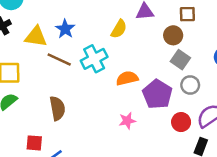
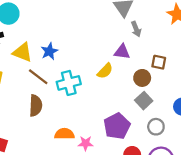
yellow semicircle: (119, 29) -> (105, 71), moved
orange semicircle: (127, 78) -> (64, 134), moved
gray circle: (190, 85) -> (156, 127), moved
brown semicircle: (57, 108) -> (36, 106), moved

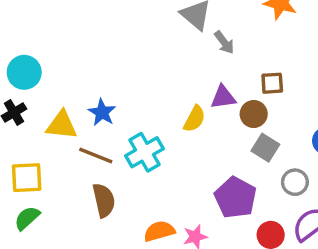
purple triangle: (122, 52) -> (223, 97), moved

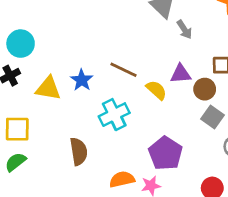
yellow semicircle: (194, 119) -> (156, 90), turned -80
brown line: (96, 156) -> (124, 70), moved
purple pentagon: (235, 198) -> (166, 153), moved

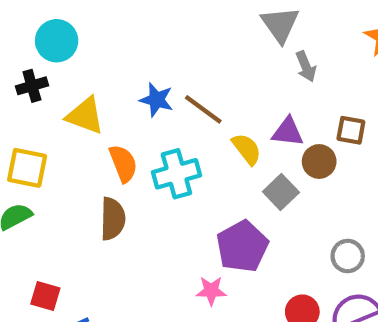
blue star: (82, 80) -> (156, 100), moved, turned -30
gray square: (212, 117) -> (281, 192), moved
orange semicircle: (122, 179) -> (123, 163), moved, turned 70

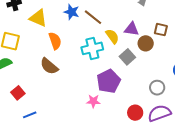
cyan cross: (176, 174) -> (92, 48), moved
brown semicircle: (113, 219) -> (49, 66), turned 126
red square: (45, 296) -> (18, 93), moved, turned 32

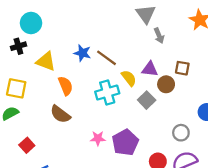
purple pentagon: (109, 81) -> (125, 142), moved
pink star: (93, 101) -> (98, 138), moved

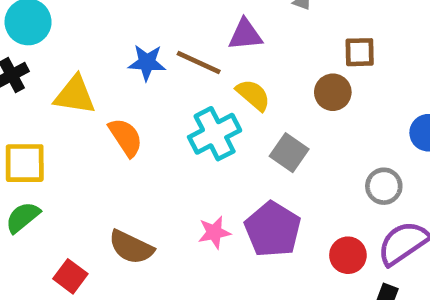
purple triangle: (150, 69) -> (245, 35), moved
gray square: (147, 100) -> (289, 153), moved
brown semicircle: (60, 114) -> (131, 247), moved

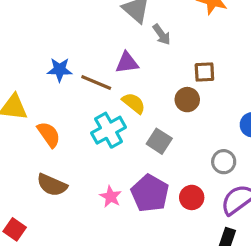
blue star: (147, 63) -> (60, 70), moved
pink star: (214, 232) -> (111, 197), turned -30
brown semicircle: (131, 247) -> (52, 185), moved
red circle: (348, 255) -> (192, 197), moved

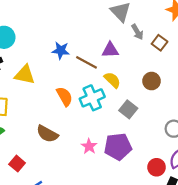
brown square: (204, 72) -> (160, 43), moved, turned 35
orange semicircle: (49, 135) -> (64, 96), moved
purple pentagon: (150, 193) -> (118, 147), turned 30
red circle: (192, 197) -> (157, 167), moved

